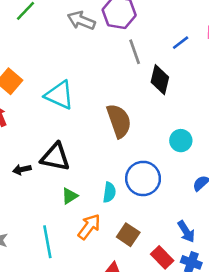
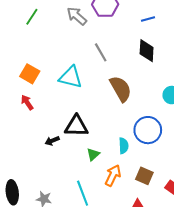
gray arrow: (81, 20) -> (77, 16), turned 30
blue line: (181, 43) -> (148, 19), moved, turned 32
gray line: (135, 52) -> (101, 52), moved

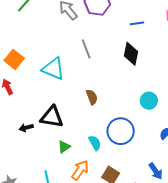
brown semicircle: (121, 89) -> (92, 97), moved, size x0.6
cyan semicircle: (124, 146) -> (95, 143), turned -35

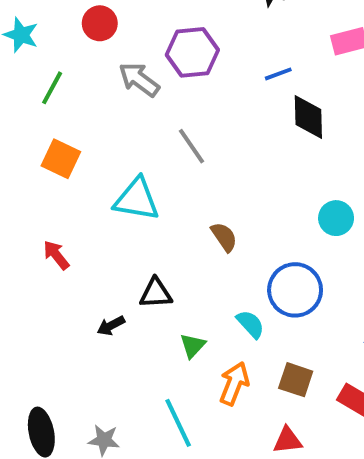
black diamond: (131, 54) -> (308, 117), moved
orange square: (14, 59) -> (61, 159), moved
black triangle: (52, 117) -> (156, 293), size x0.7

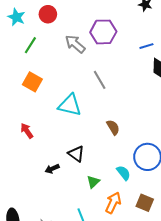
red circle: (100, 23) -> (48, 14), moved
black triangle: (156, 293) -> (76, 154), turned 36

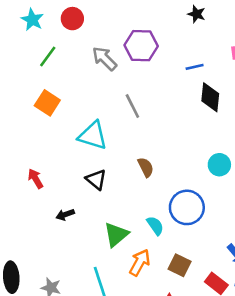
red arrow: (27, 131) -> (36, 179), moved
black triangle: (76, 154) -> (96, 180), moved
green triangle: (93, 182) -> (116, 235), size x1.5

